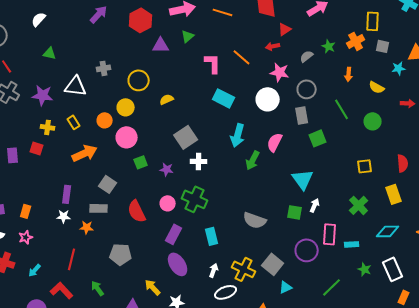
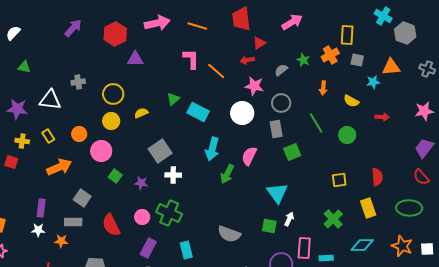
green triangle: (188, 36) -> (173, 99), moved
pink L-shape: (213, 63) -> (191, 59), moved
yellow circle: (126, 107) -> (111, 121), moved
green square: (141, 162) -> (115, 176), turned -32

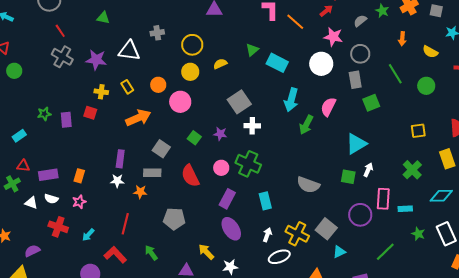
red arrow: (247, 60) -> (326, 11), turned 152
green square: (115, 176) -> (194, 138), moved
cyan triangle: (277, 193) -> (356, 144), turned 35

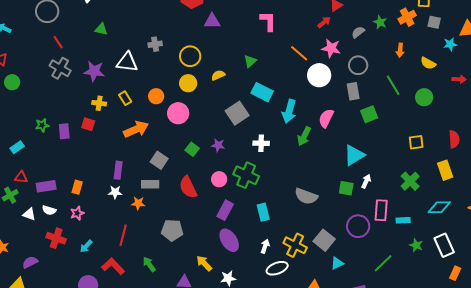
orange line: (295, 22) -> (299, 53), moved
cyan rectangle: (277, 63) -> (262, 92), moved
white cross: (252, 126) -> (261, 143), moved

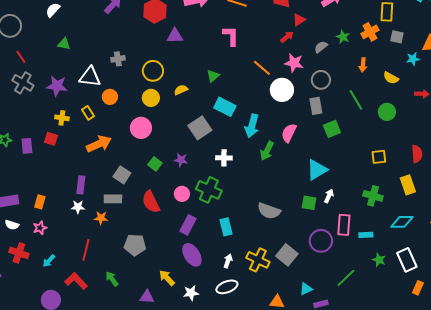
orange circle: (156, 96) -> (110, 97), moved
green cross: (410, 181) -> (373, 196), turned -30
cyan triangle: (337, 263) -> (306, 289), moved
white ellipse: (277, 268) -> (227, 287), moved

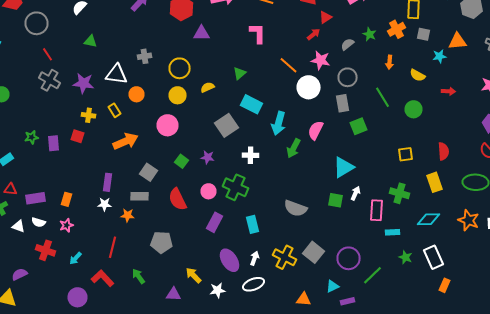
pink rectangle: (344, 225) -> (376, 210), moved
purple circle: (321, 241) -> (348, 258), moved
purple ellipse: (192, 255) -> (230, 260), moved

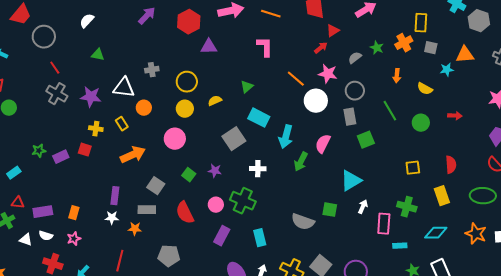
red arrow: (448, 91) -> (455, 116), moved
purple rectangle: (54, 143) -> (61, 157), turned 70
green square: (336, 200) -> (330, 210), moved

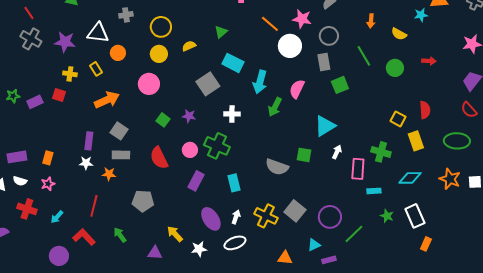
yellow square: (413, 168) -> (398, 119), moved, turned 35
gray square: (156, 186) -> (119, 131), moved

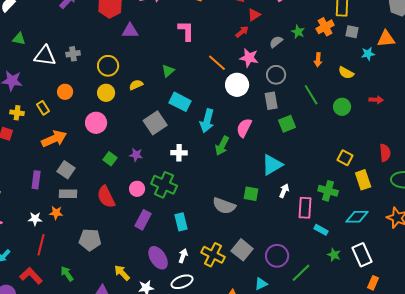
white triangle: (98, 33) -> (45, 56), moved
red semicircle: (425, 110) -> (385, 153), moved
white star: (86, 163) -> (35, 219), moved
cyan rectangle: (374, 191) -> (321, 230), turned 32

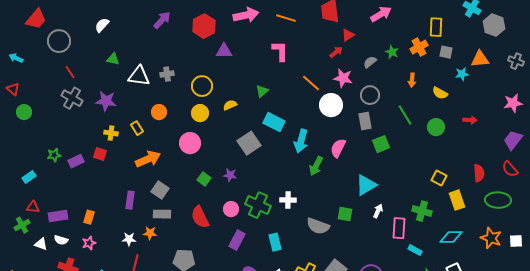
white cross: (179, 153) -> (288, 200), moved

